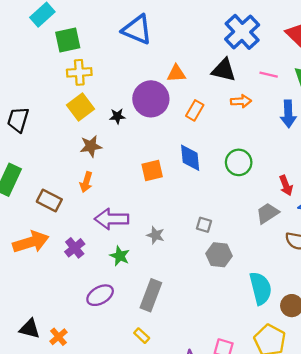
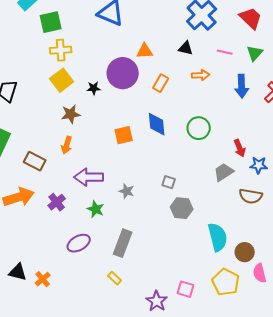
black triangle: (224, 70) -> (186, 48), size x0.7

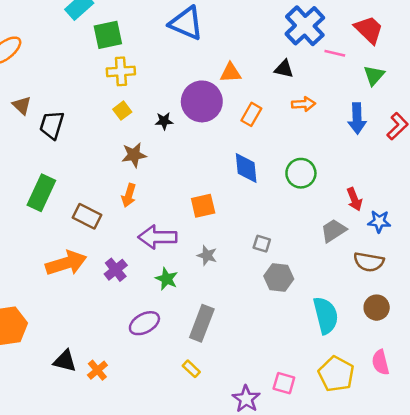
pink line: (225, 52) -> (335, 53), moved
yellow square: (62, 80) -> (122, 111), size x0.6
orange square: (124, 135) -> (203, 206), moved
brown circle: (245, 252) -> (377, 308), moved

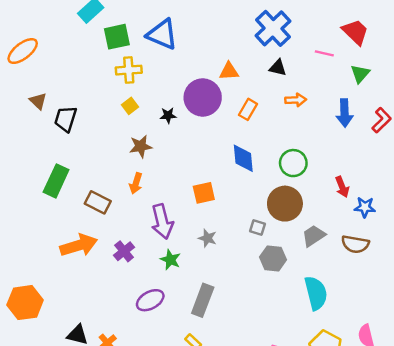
blue triangle: (186, 23) -> (162, 34), moved
blue cross: (305, 26) -> (273, 28), moved
gray trapezoid: (334, 231) -> (314, 236), moved
purple arrow: (157, 237) -> (162, 221), turned -104
brown circle: (377, 308) -> (285, 204), moved, size x1.5

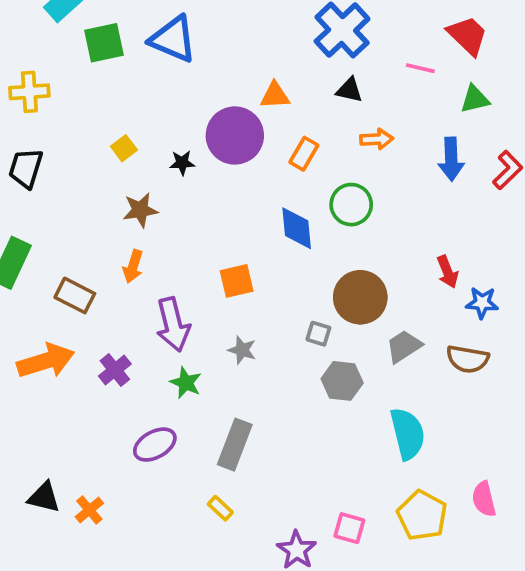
yellow cross: (129, 70) -> (29, 92), moved
green triangle: (360, 74) -> (475, 99), turned 36
green circle: (293, 163) -> (351, 205), moved

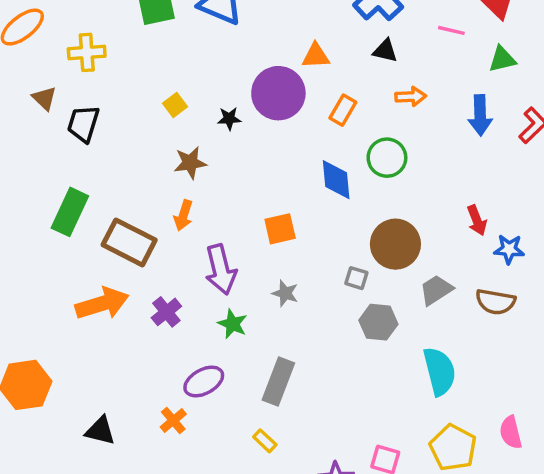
brown rectangle: (75, 295) -> (129, 242), size x1.4
orange cross: (89, 510) -> (173, 421), moved

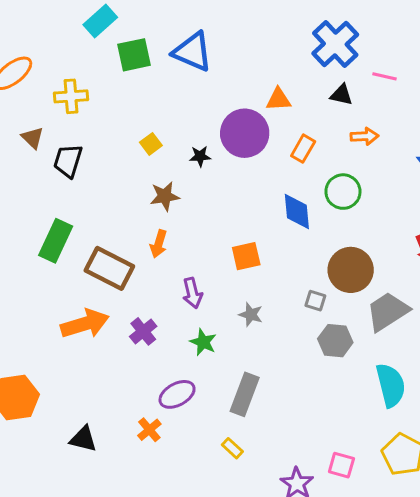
pink line: (451, 30) -> (384, 76), moved
purple arrow: (221, 270) -> (192, 293), size x0.7
gray trapezoid: (436, 290) -> (388, 311), size x1.4

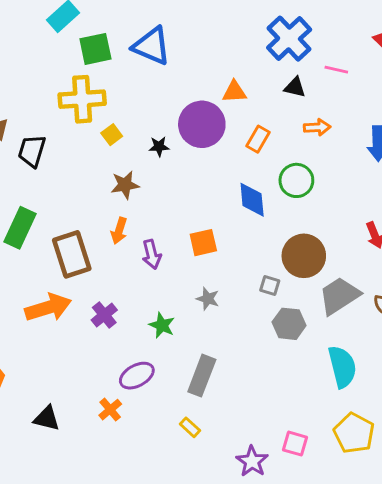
yellow cross: (71, 96) -> (82, 99), moved, size x1.4
brown rectangle: (109, 268) -> (72, 254), turned 45
purple arrow: (192, 293) -> (152, 254), moved

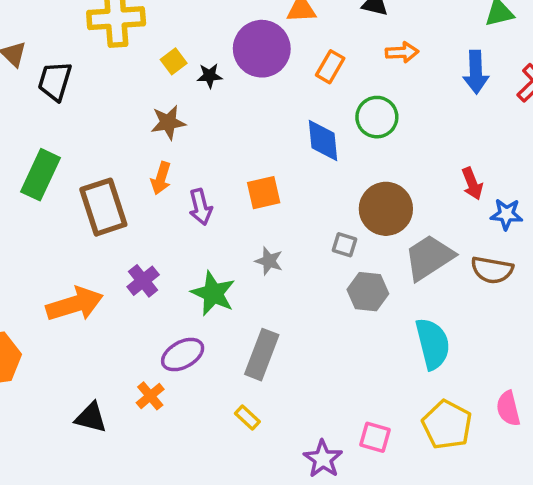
yellow square: (112, 135) -> (174, 61), moved
orange arrow: (48, 308) -> (75, 304), moved
green star: (162, 325) -> (213, 293), size x1.4
black triangle: (47, 418) -> (91, 418), moved

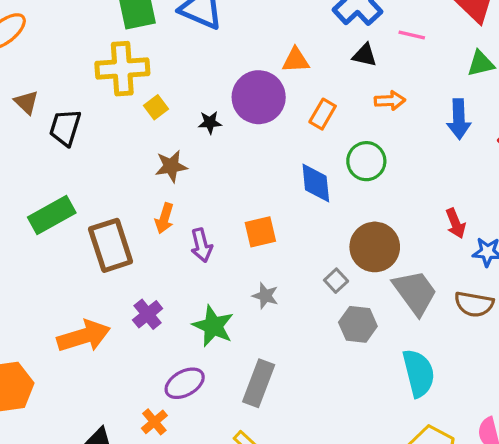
yellow square: (174, 61) -> (156, 107), moved
green rectangle: (40, 175) -> (52, 215), turned 36
gray square: (345, 245) -> (336, 281), turned 30
gray trapezoid: (429, 257) -> (415, 292), turned 87

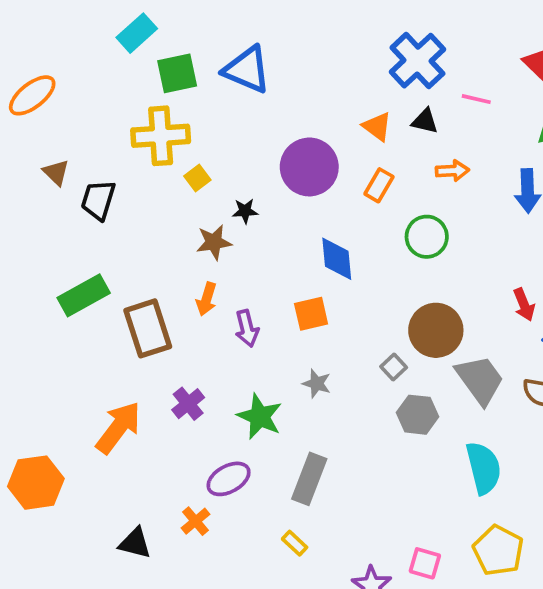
orange triangle: (296, 60) -> (377, 127), moved, turned 40
black star: (210, 122) -> (245, 211), moved
blue diamond: (316, 183) -> (337, 259), moved
orange arrow: (84, 336) -> (118, 428), turned -36

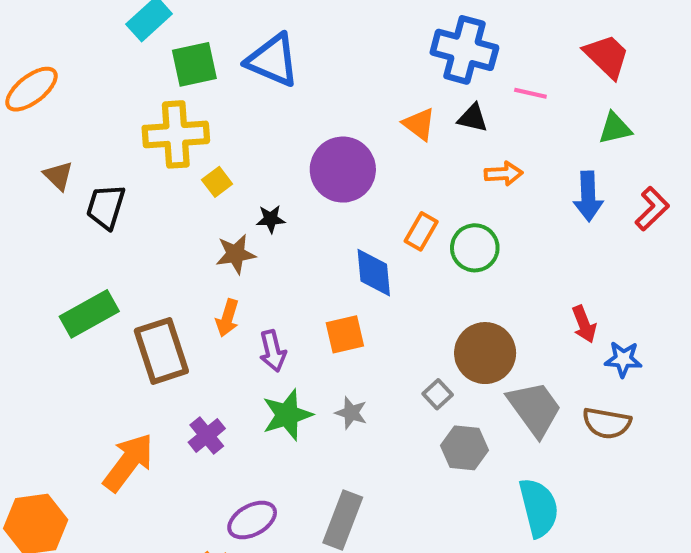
blue cross: (418, 61) -> (464, 50), turned -32
orange rectangle: (379, 185) -> (421, 231), moved
green star: (260, 417) -> (287, 415), moved, turned 30

